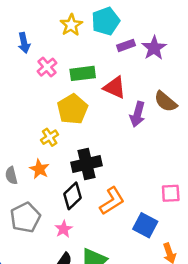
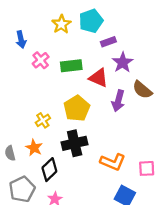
purple star: (154, 48) -> (123, 62), moved
yellow pentagon: (72, 109) -> (77, 108), moved
black diamond: (72, 196) -> (49, 170), moved
orange L-shape: (112, 201) -> (113, 162), moved, turned 55

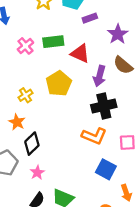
pink cross: (41, 60) -> (25, 46), moved
purple star: (123, 62) -> (118, 34), moved
black cross: (75, 143) -> (104, 106), moved

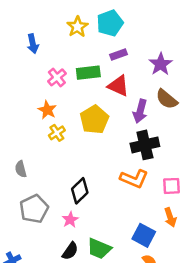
purple rectangle: (90, 18) -> (118, 54), moved
orange star: (17, 122) -> (47, 110), moved
black diamond: (32, 144) -> (80, 191), moved
blue square: (106, 169) -> (144, 235), moved
orange arrow: (126, 193) -> (170, 217), moved

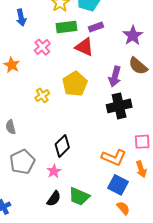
green rectangle: (88, 73) -> (66, 27), moved
red triangle: (118, 86) -> (84, 47), moved
orange star: (47, 110) -> (12, 65), moved
orange L-shape: (134, 179) -> (114, 158), moved

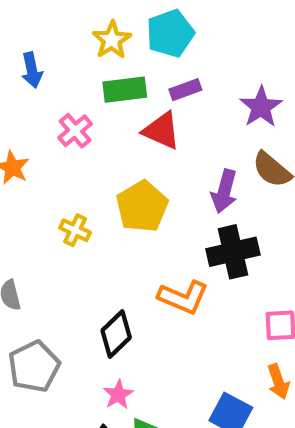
yellow cross: (42, 95) -> (75, 230), turned -32
orange L-shape: (114, 158) -> (183, 297), moved
pink star: (54, 171) -> (118, 395), moved

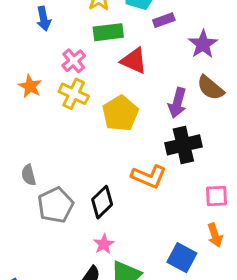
purple rectangle: (185, 90) -> (164, 20), moved
yellow cross: (75, 230) -> (74, 94), moved, size x1.4
gray pentagon: (34, 366) -> (56, 205), moved

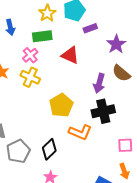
green rectangle: (108, 32) -> (42, 36), moved
yellow pentagon: (120, 113) -> (61, 105), moved

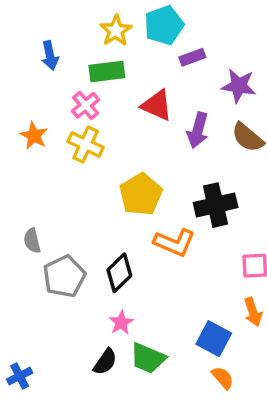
purple star: (116, 44) -> (239, 86), turned -30
purple arrow: (99, 83) -> (198, 130), moved

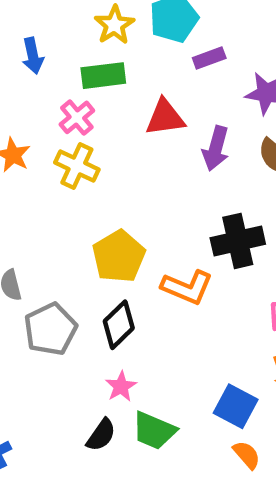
red triangle: (157, 105) -> (165, 117), turned -32
yellow pentagon: (141, 194) -> (119, 256), moved

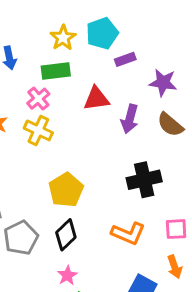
orange L-shape: (187, 287) -> (128, 233), moved

